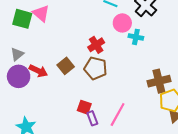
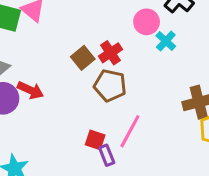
cyan cross: (136, 37) -> (166, 41), turned 32
brown square: (66, 66) -> (83, 58), moved
pink line: (118, 115) -> (130, 131), moved

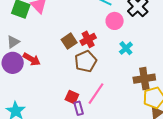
cyan cross: (166, 41) -> (126, 48), moved
brown pentagon: (110, 85) -> (86, 61), turned 30

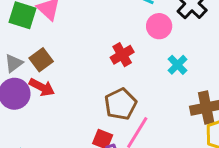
brown square: (69, 41) -> (41, 60), moved
brown pentagon: (86, 61) -> (121, 104), moved

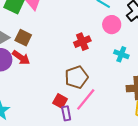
brown square: (41, 60) -> (23, 38), turned -35
cyan cross: (178, 65) -> (121, 54), turned -32

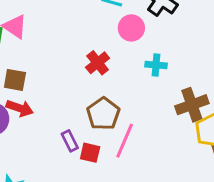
purple rectangle: (66, 113) -> (70, 141), moved

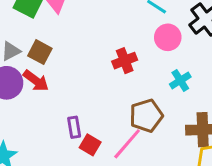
cyan cross: (156, 65) -> (180, 80), turned 35
brown pentagon: (103, 114) -> (146, 116), moved

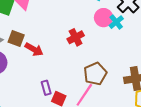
cyan cross: (180, 80) -> (116, 22), moved
red arrow: (36, 81) -> (34, 49), moved

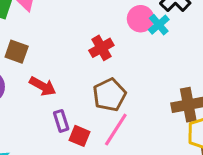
red arrow: (34, 49) -> (43, 86), moved
brown pentagon: (95, 74) -> (109, 95), moved

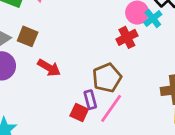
red cross: (101, 48) -> (127, 37), moved
purple rectangle: (61, 121) -> (90, 100), moved

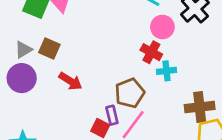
cyan cross: (153, 18) -> (166, 71), moved, turned 30
red cross: (127, 37) -> (151, 52), turned -36

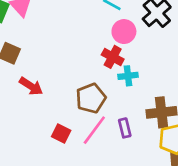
purple rectangle: (112, 115) -> (125, 128), moved

